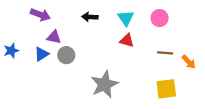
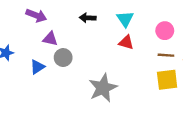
pink circle: (160, 18) -> (165, 31), moved
blue triangle: (42, 54) -> (37, 67), moved
yellow square: (166, 89) -> (167, 80), moved

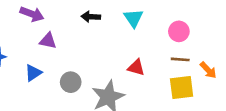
red triangle: (126, 42) -> (136, 67), moved
gray circle: (63, 58) -> (71, 82), moved

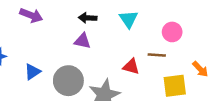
purple triangle: (48, 41) -> (82, 41), moved
brown line: (180, 59) -> (157, 55), moved
gray circle: (71, 82) -> (68, 81), size x1.5

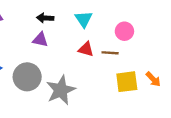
red triangle: (131, 67) -> (86, 49), moved
orange arrow: (200, 69) -> (153, 79), moved

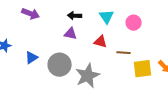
pink circle: (124, 31) -> (134, 23), moved
red triangle: (86, 49) -> (101, 42), moved
brown line: (110, 53) -> (124, 53), moved

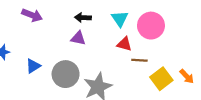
pink circle: (134, 23) -> (151, 26), size x1.5
red triangle: (101, 42) -> (124, 44), moved
yellow square: (143, 69) -> (161, 79), turned -30

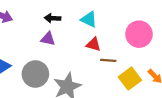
cyan triangle: (120, 19) -> (89, 19), turned -30
pink circle: (151, 26) -> (139, 34), moved

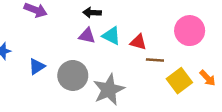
cyan triangle: (89, 19) -> (111, 36), moved

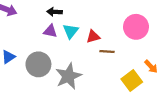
cyan triangle: (111, 36) -> (71, 31), turned 42
red triangle: (138, 42) -> (93, 36), turned -32
yellow square: (179, 81) -> (132, 80), moved

